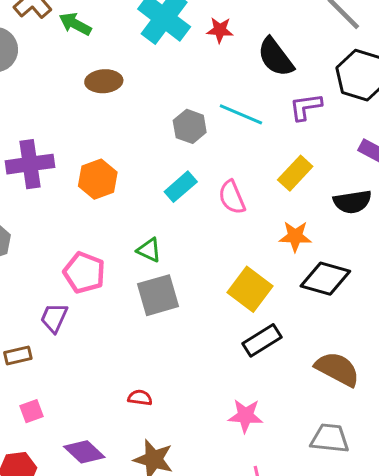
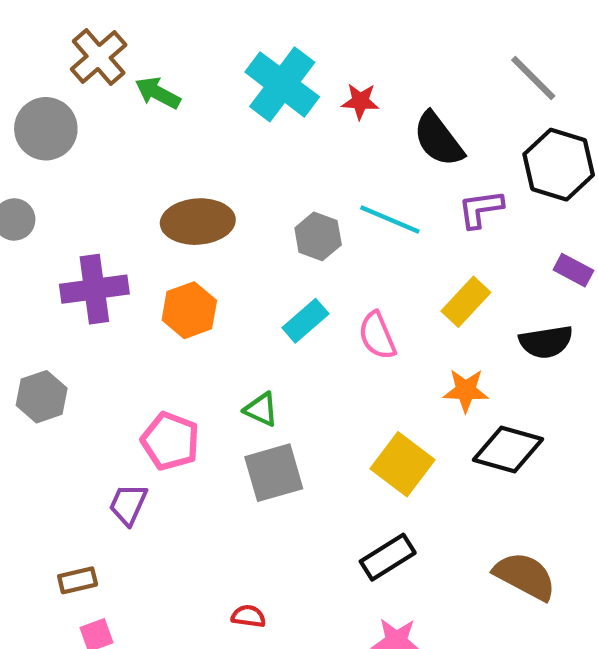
brown ellipse: (104, 81) -> (198, 222), moved, size x1.4
black rectangle: (262, 340) -> (388, 557), moved
brown rectangle: (18, 355) -> (78, 580), moved

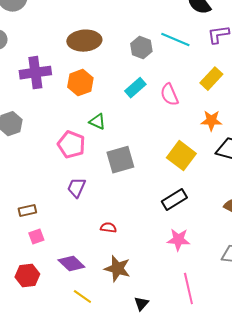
green triangle: (261, 409) -> (97, 122), moved
purple trapezoid: (128, 504) -> (76, 188), moved

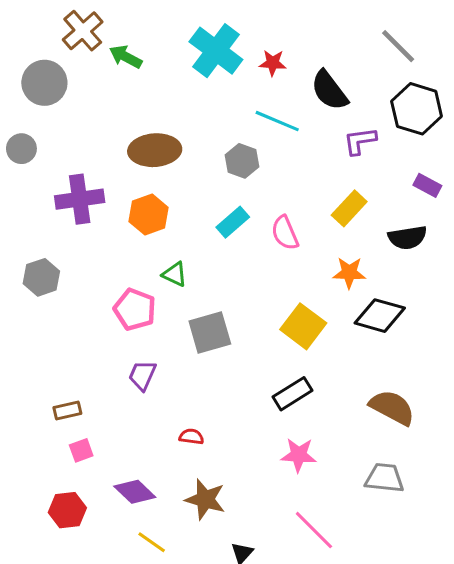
cyan line: (175, 40) -> (277, 121), moved
pink line: (188, 289) -> (314, 530), turned -32

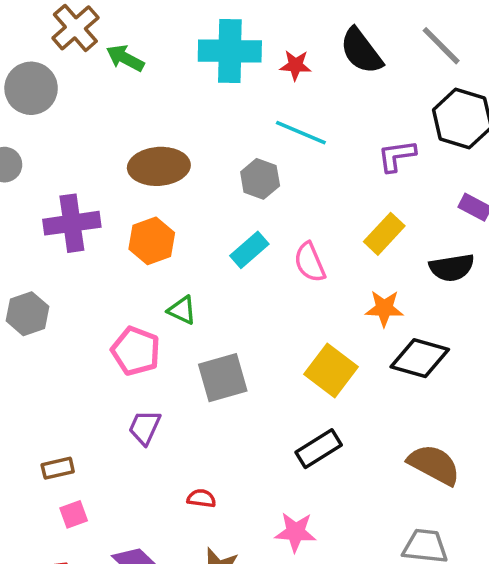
cyan cross: (216, 51) -> (230, 51), turned -36
black semicircle: (329, 90) -> (361, 51), moved
pink star: (299, 455) -> (296, 532), moved

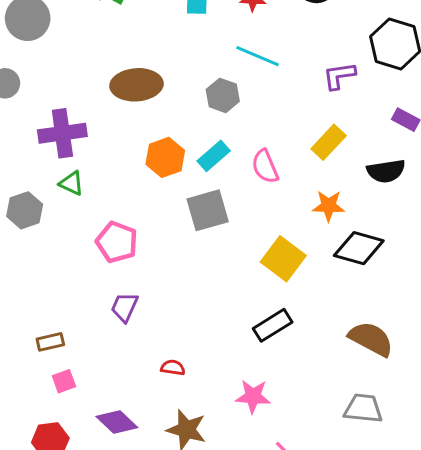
orange hexagon: (152, 241) -> (165, 157), moved
green triangle: (182, 310) -> (71, 183), moved
gray square: (223, 378) -> (208, 210), moved

